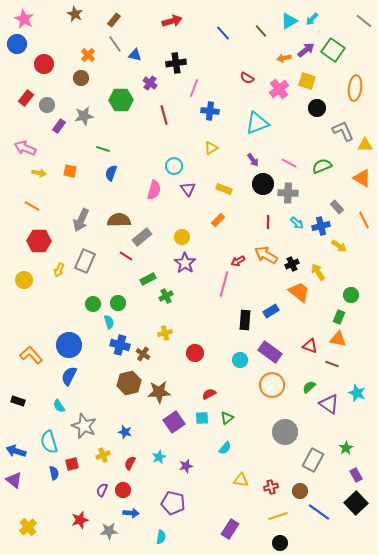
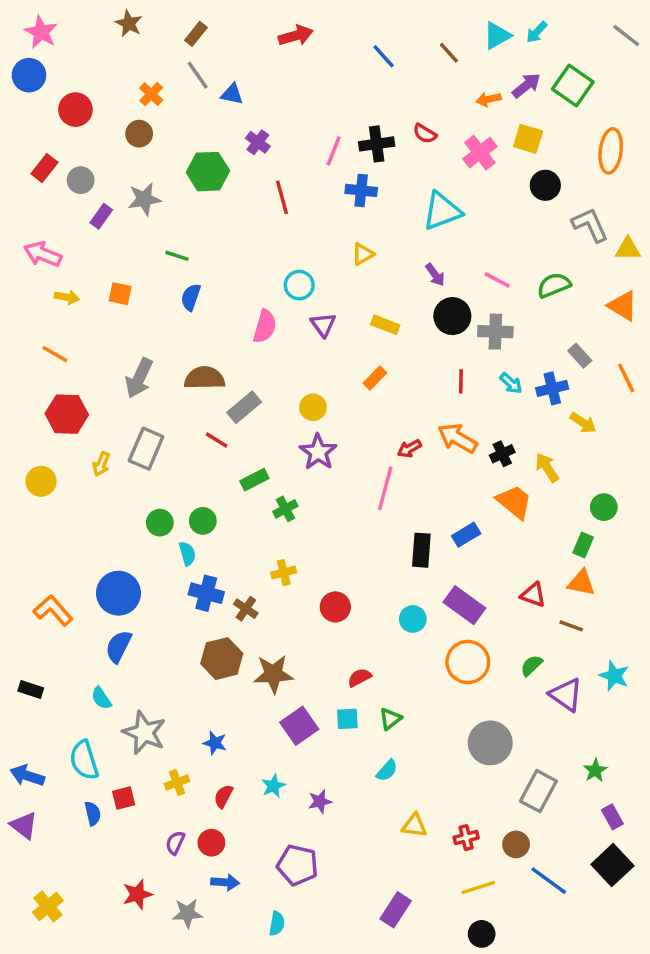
black cross: (176, 63) -> (377, 144), moved

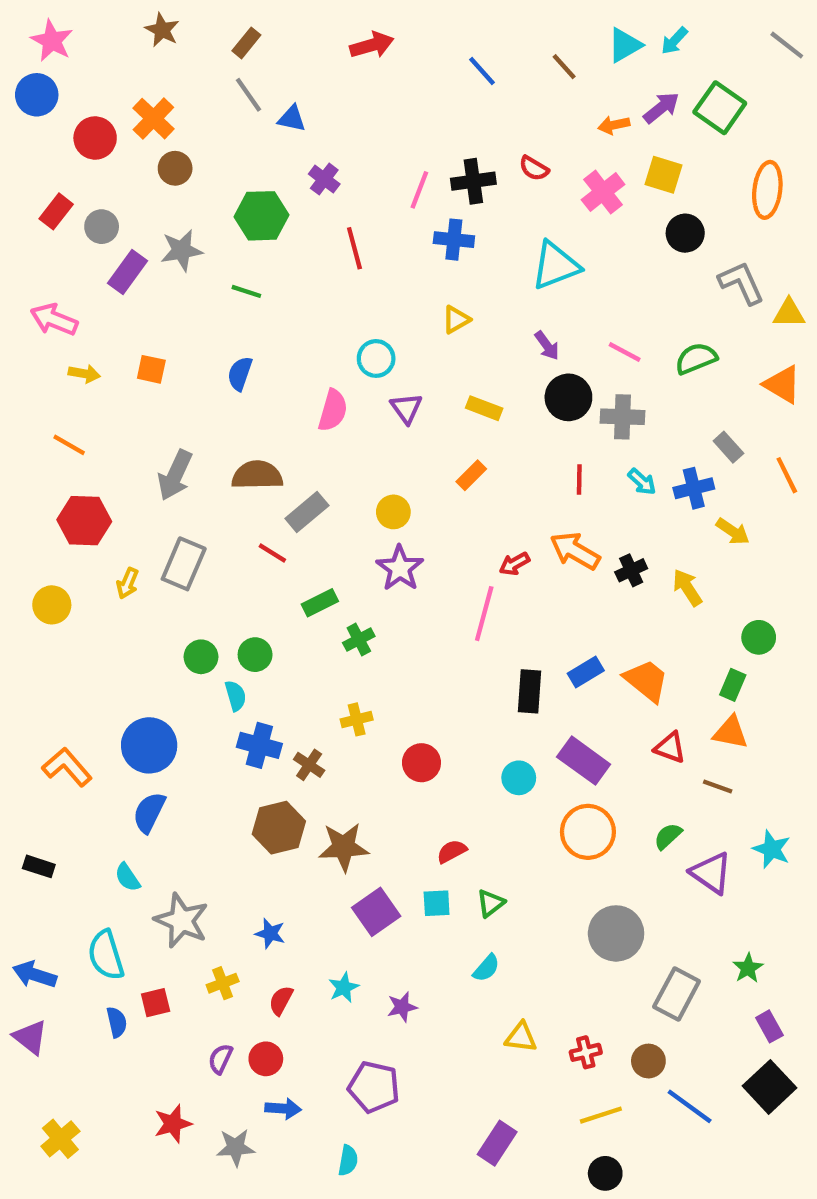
orange cross: (151, 94) -> (153, 119), moved, size x1.4
purple rectangle: (101, 216) -> (127, 272), size x1.4
green line: (177, 256) -> (246, 291), moved
orange trapezoid: (514, 502) -> (646, 681), moved

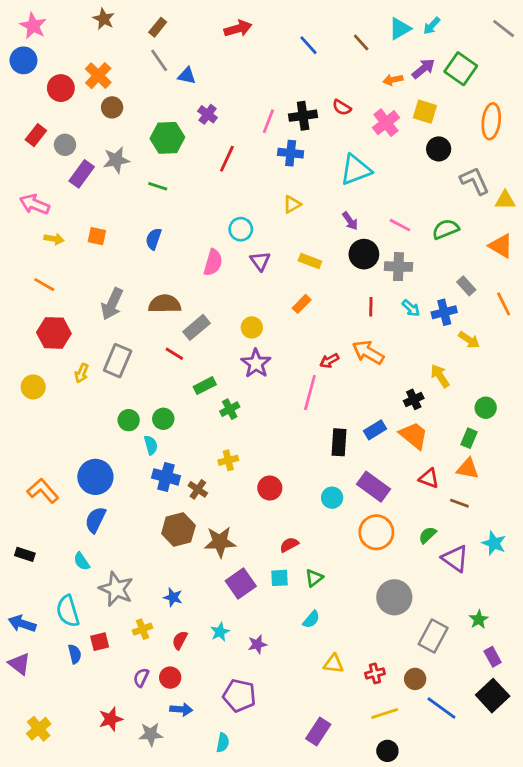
red line: (354, 248) -> (227, 159), turned 40
black cross: (631, 570) -> (414, 399), moved

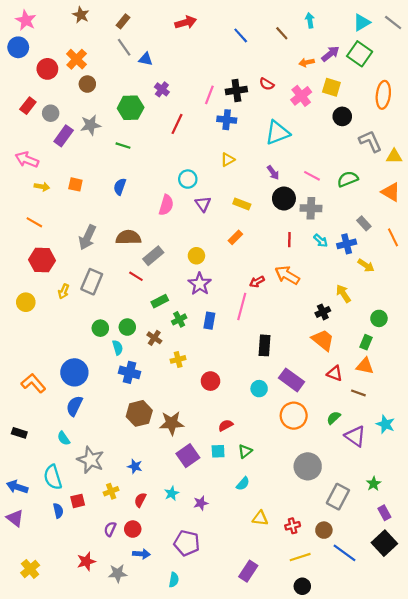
cyan arrow: (432, 26) -> (310, 20), moved, turned 128
cyan triangle: (400, 29) -> (362, 22), moved
blue rectangle: (375, 430) -> (209, 321), moved, turned -49
brown cross: (198, 489) -> (154, 338), moved

